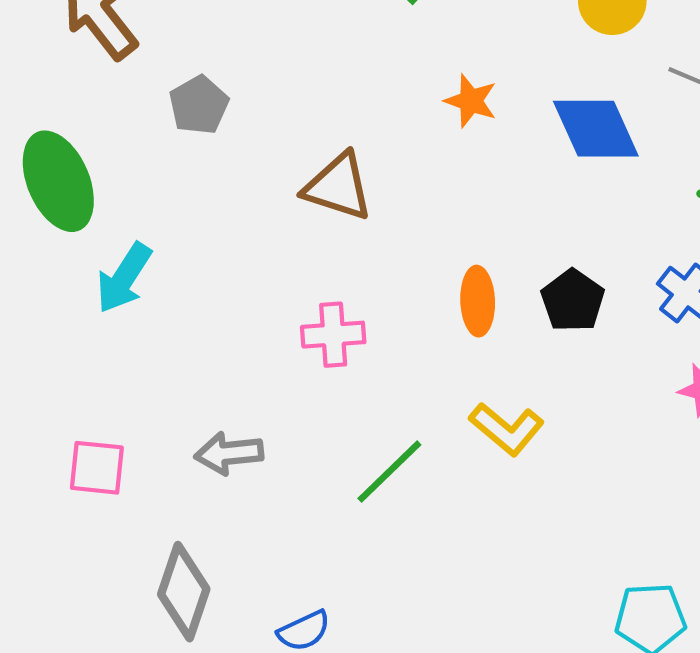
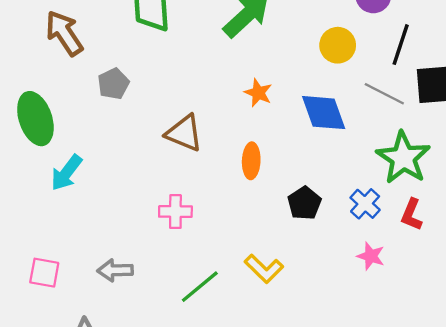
orange ellipse: (478, 301) -> (251, 161), moved

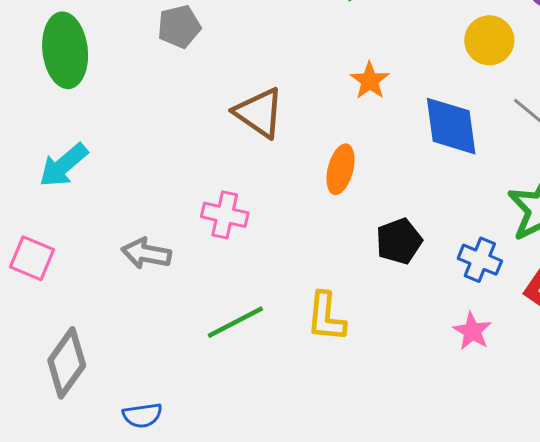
cyan arrow: (66, 173) -> (63, 165), moved
blue cross: (365, 204) -> (480, 260), turned -32
yellow L-shape: (264, 269) -> (326, 317), turned 39
gray arrow: (115, 270) -> (146, 253), moved

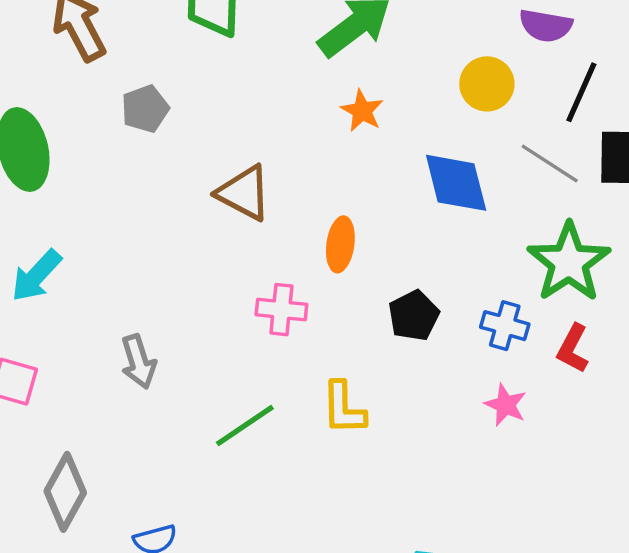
orange star: (370, 81) -> (362, 111), moved
pink cross: (225, 215) -> (281, 310), moved
gray arrow: (146, 253) -> (138, 362), turned -111

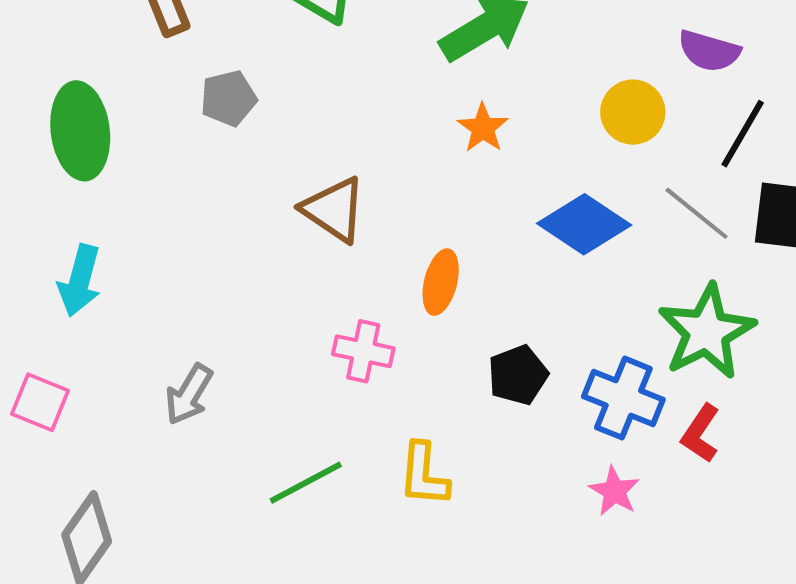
blue diamond: (456, 183) -> (584, 224), turned -48
cyan arrow: (36, 276) -> (80, 281), turned -34
blue cross: (505, 326) -> (623, 398), size x1.4
gray arrow: (138, 362) -> (189, 394), turned 42

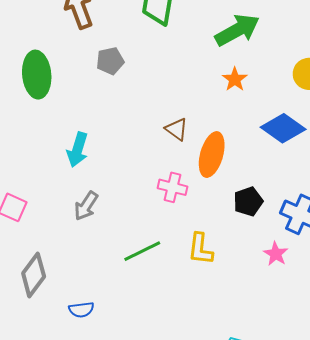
brown triangle: (334, 210) -> (176, 129), moved, size x0.7
cyan arrow: (80, 281) -> (78, 150), moved
orange ellipse: (441, 282) -> (212, 155), size x1.4
pink star: (614, 491) -> (276, 254), moved

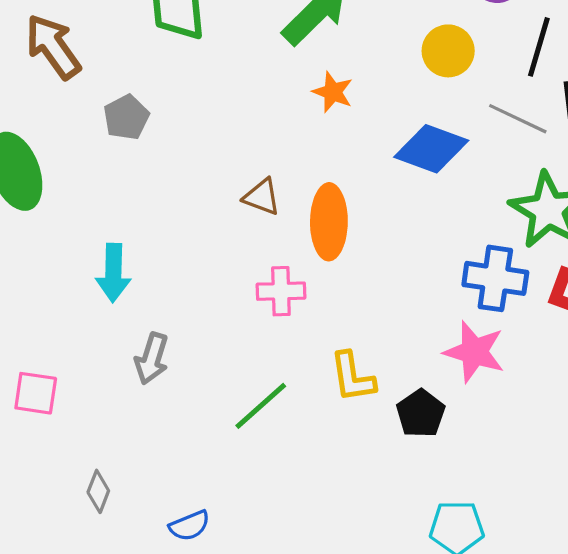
black pentagon: (248, 201) -> (421, 413), moved
pink star: (276, 254) -> (474, 352), size x1.5
gray diamond: (34, 275) -> (98, 491), size x0.6

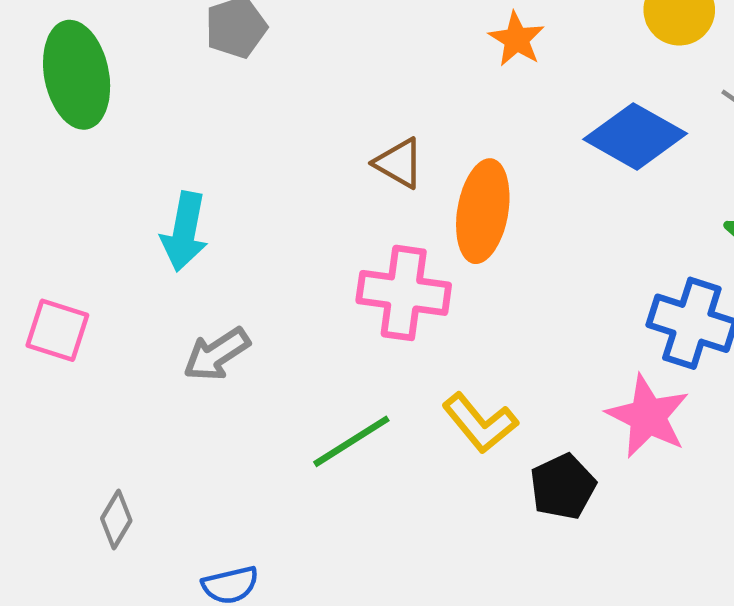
pink cross: (281, 291) -> (404, 293), size x1.4
gray arrow: (152, 359) -> (217, 354), turned 30
yellow L-shape: (352, 377) -> (480, 423), turned -40
pink square: (36, 393) -> (57, 330), moved

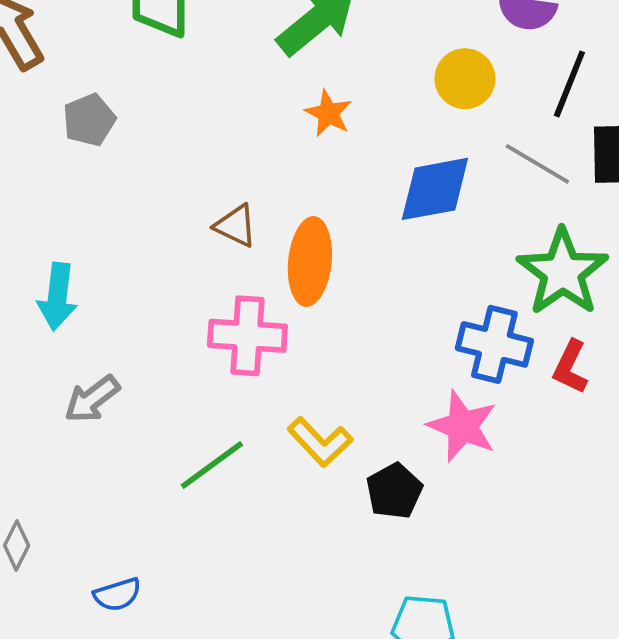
blue diamond: (635, 136) -> (435, 189), turned -36

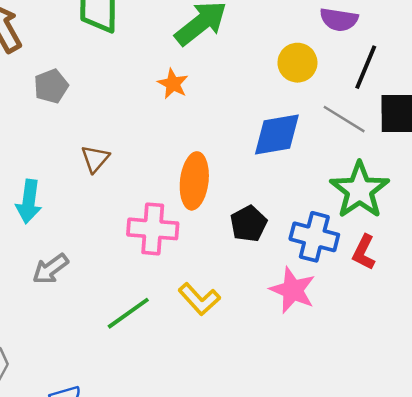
orange star: (328, 113) -> (173, 84), moved
brown triangle: (236, 226) -> (95, 159), moved, turned 44
black pentagon: (394, 491) -> (249, 224), moved

